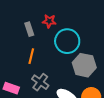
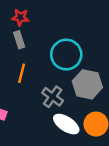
red star: (49, 21) -> (20, 17), moved
gray cross: (40, 82) -> (53, 97), moved

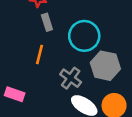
gray rectangle: (19, 40) -> (47, 22), moved

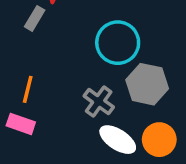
gray rectangle: (47, 22) -> (35, 18), moved, turned 49
orange line: (39, 55) -> (28, 89), moved

